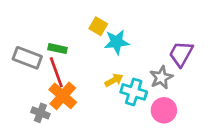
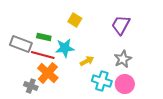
cyan star: (117, 42) -> (65, 48), moved
purple trapezoid: (181, 54) -> (121, 25), moved
red line: (56, 72) -> (43, 55), turned -55
cyan cross: (134, 92) -> (102, 81), moved

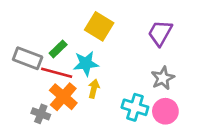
yellow square: (75, 20) -> (99, 26), size x1.5
green rectangle: (44, 37) -> (58, 49), turned -56
yellow arrow: (87, 61) -> (94, 89), moved, turned -48

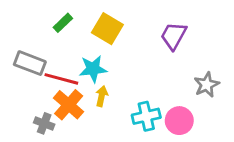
green rectangle: (58, 49) -> (63, 23), moved
gray star: (163, 78) -> (207, 85), moved
cyan cross: (135, 107) -> (146, 116), turned -30

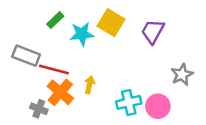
yellow square: (107, 29) -> (111, 23), moved
cyan star: (93, 69) -> (82, 34), moved

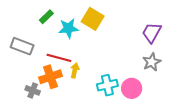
purple trapezoid: (153, 31) -> (152, 33), moved
red line: (54, 69) -> (59, 58), moved
orange cross: (60, 92) -> (51, 77), turned 30

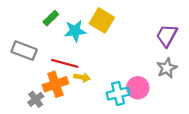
yellow arrow: (75, 70) -> (82, 77), turned 88
pink circle: (132, 88) -> (138, 88), moved
gray cross: (33, 90) -> (36, 99), turned 32

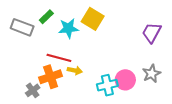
gray rectangle: (24, 51) -> (22, 27), moved
gray star: (167, 68) -> (152, 74), moved

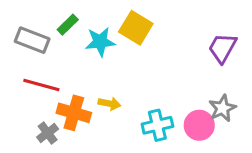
red line: (59, 58) -> (41, 85), moved
orange cross: (51, 77) -> (74, 113), turned 35
pink circle: (125, 80) -> (199, 125), moved

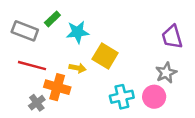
yellow square: (136, 28) -> (105, 56), moved
purple trapezoid: (222, 48) -> (172, 37), turned -45
yellow arrow: (109, 104) -> (78, 68), moved
gray star: (222, 108) -> (166, 73), moved

